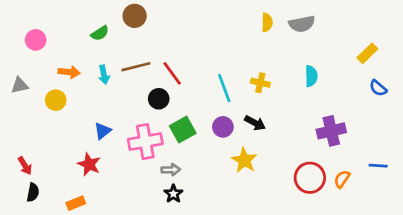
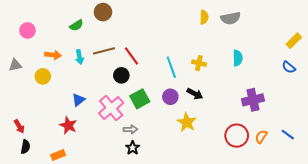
yellow rectangle: (367, 53) -> (294, 41), moved
pink cross: (145, 142) -> (111, 108), turned -30
blue line: (378, 166) -> (288, 135), moved, turned 32

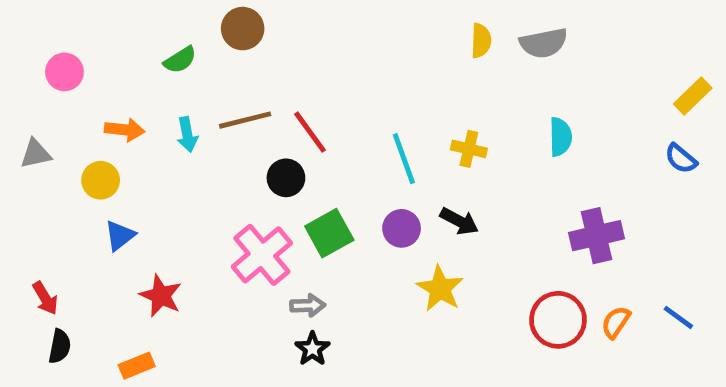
blue triangle: (78, 100) -> (120, 236), moved

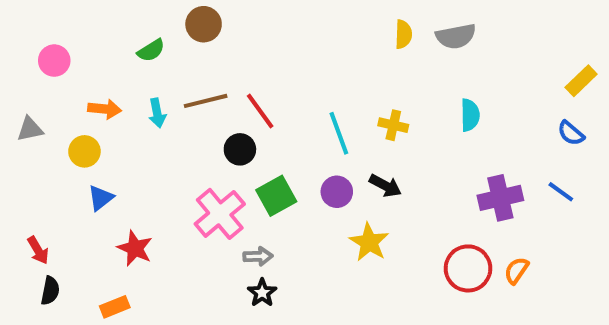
blue line: (678, 317) -> (561, 192), moved

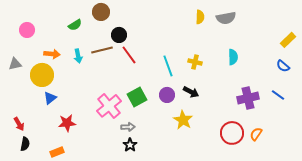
black circle: (240, 149) -> (119, 35), moved
yellow circle: (84, 151) -> (42, 75), size x1.5
red star: (135, 248) -> (67, 123), turned -30

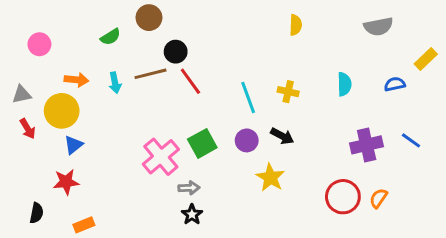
gray semicircle: (226, 18) -> (378, 26), moved
blue semicircle: (283, 66) -> (395, 84), moved, turned 128
red star: (67, 123) -> (66, 182), moved
red arrow: (19, 124) -> (28, 129), moved

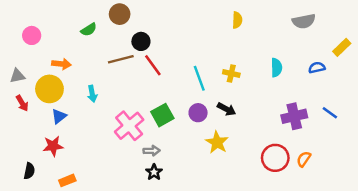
cyan arrow: (115, 83) -> (92, 94), moved

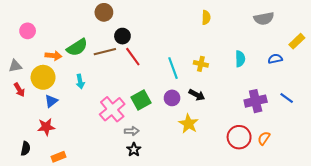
green semicircle: (89, 30) -> (77, 47), moved, size x1.5

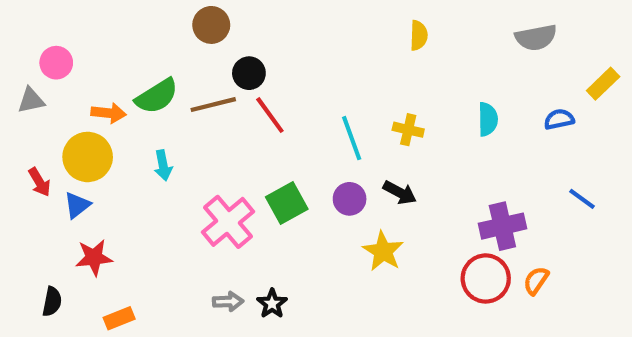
gray triangle: (15, 66) -> (31, 100), moved
blue triangle: (51, 101) -> (77, 205), moved
purple cross: (256, 101) -> (502, 226), moved
gray arrow: (132, 131) -> (228, 302), moved

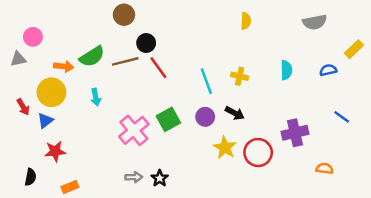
red circle: (486, 278) -> (258, 153), moved
orange semicircle: (536, 281) -> (325, 168), moved, turned 63

